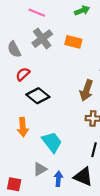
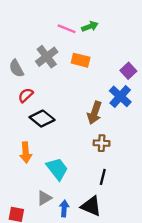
pink line: (37, 13) -> (67, 29), moved

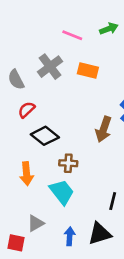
green arrow: (90, 26) -> (109, 29), moved
brown cross: (102, 143) -> (68, 163), moved
gray triangle: (44, 198) -> (36, 223), moved
black triangle: (91, 206) -> (100, 234), turned -40

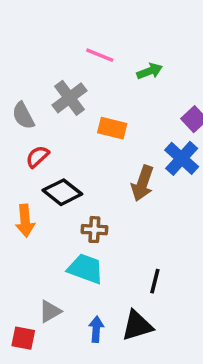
green arrow: (109, 29) -> (150, 71), moved
orange rectangle: (88, 70) -> (112, 128), moved
orange arrow: (27, 174) -> (25, 221), moved
cyan trapezoid: (62, 192) -> (86, 269), turned -32

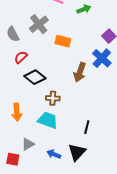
orange arrow: (25, 221) -> (17, 112), moved
black triangle: (137, 326) -> (77, 152), turned -30
blue arrow: (96, 329) -> (54, 154), turned -72

